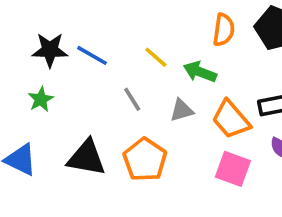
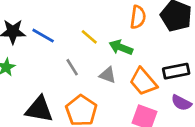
gray triangle: (182, 110) -> (108, 75), turned 36

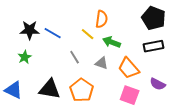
orange semicircle: (138, 17) -> (102, 19), moved
black rectangle: (176, 71) -> (154, 46), moved

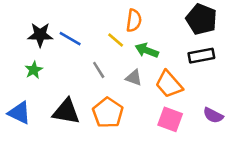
purple semicircle: (158, 84) -> (213, 115), moved

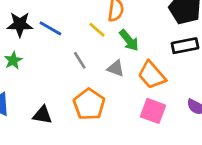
green arrow: (147, 50) -> (129, 40), turned -150
black triangle: (66, 112) -> (42, 115), moved, size x0.7

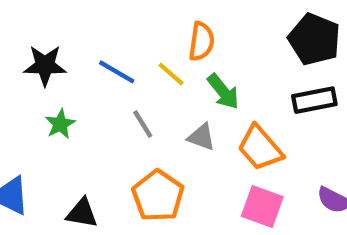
blue line: (50, 28) -> (117, 72), moved
green star: (13, 60) -> (60, 124), moved

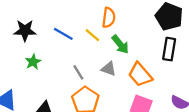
black rectangle: (314, 100) -> (169, 49), turned -70
gray line: (143, 124) -> (78, 72), moved

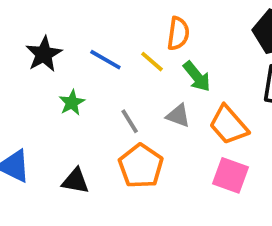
black star: (25, 30) -> (44, 54), turned -30
green star: (33, 62) -> (72, 103), moved

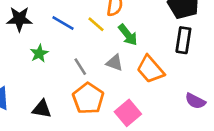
black star: (44, 54) -> (19, 19), turned 30
pink square: (230, 175) -> (128, 113), moved, turned 30

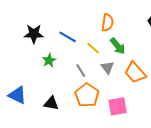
yellow line: (96, 24) -> (93, 48), moved
gray triangle: (115, 63) -> (107, 68), turned 32
pink square: (128, 113) -> (118, 106), turned 30

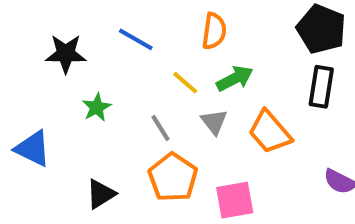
blue line: (68, 37) -> (136, 39), moved
green arrow: (118, 46) -> (235, 78), turned -78
blue triangle: (17, 95) -> (33, 149), moved
black triangle: (51, 103) -> (101, 194), turned -42

